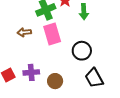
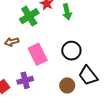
pink rectangle: (52, 34) -> (38, 54), moved
brown circle: (55, 81) -> (67, 85), moved

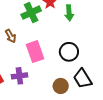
brown arrow: (12, 42) -> (11, 36), turned -112

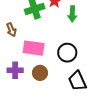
pink rectangle: (35, 52) -> (34, 48), turned -70
brown circle: (61, 86) -> (40, 73), moved

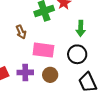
green arrow: (72, 14) -> (81, 28), moved

